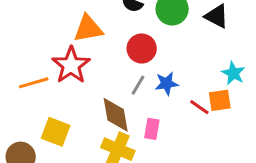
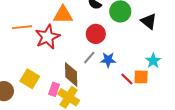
orange line: (34, 83) -> (22, 27), moved
pink rectangle: (152, 129) -> (54, 89), moved

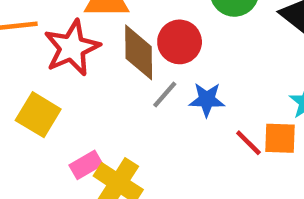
brown diamond: (71, 74) -> (139, 52), moved
yellow square: (30, 79) -> (38, 115), moved
pink rectangle: (54, 89) -> (86, 165), turned 40

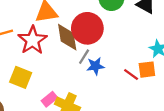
red circle: (180, 42) -> (87, 28), size x1.4
blue star: (207, 100) -> (95, 66), moved

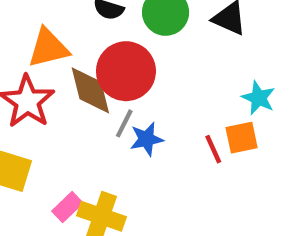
red line: (131, 74) -> (213, 149), turned 35

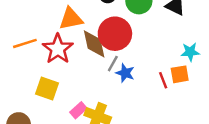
cyan star: (258, 98) -> (190, 52), turned -30
blue star: (147, 139) -> (125, 73), turned 30

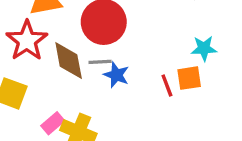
brown diamond: (94, 44) -> (69, 61), moved
gray line: (113, 64) -> (100, 62), turned 56

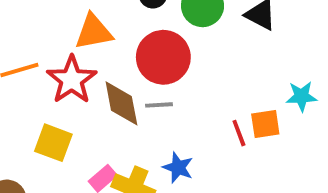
cyan star: (204, 48) -> (301, 96), moved
blue star: (116, 75) -> (178, 168), moved

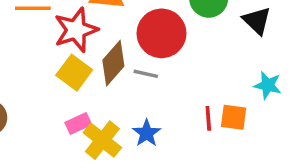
cyan star: (301, 96) -> (268, 85), moved
brown diamond: (121, 103) -> (113, 63), turned 36
yellow square: (53, 143) -> (74, 73), moved

